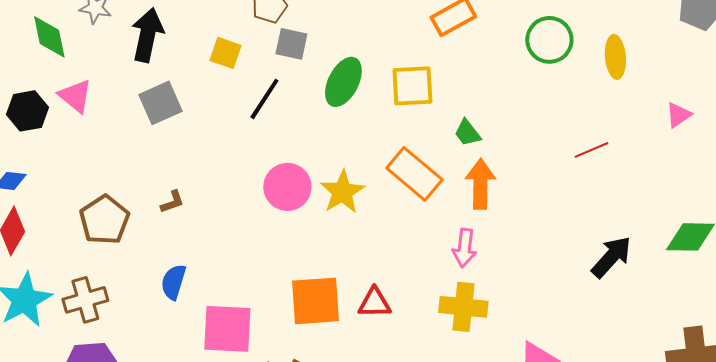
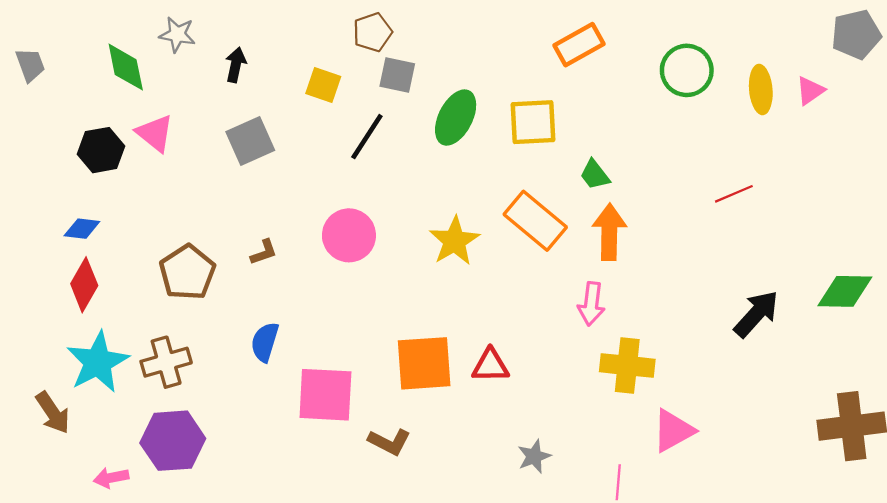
black arrow: (147, 35) -> (236, 65), size x0.6
pink triangle: (678, 115) -> (810, 91), moved
pink circle: (287, 187) -> (349, 235), moved
yellow cross: (463, 307) -> (627, 366), moved

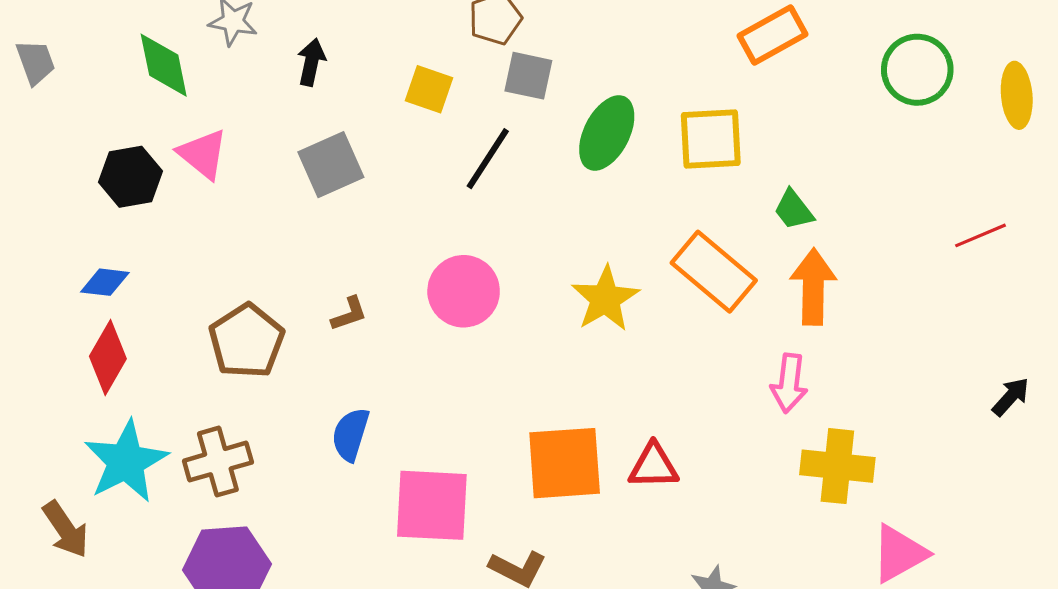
black arrow: (756, 314) -> (1011, 397), size x0.6

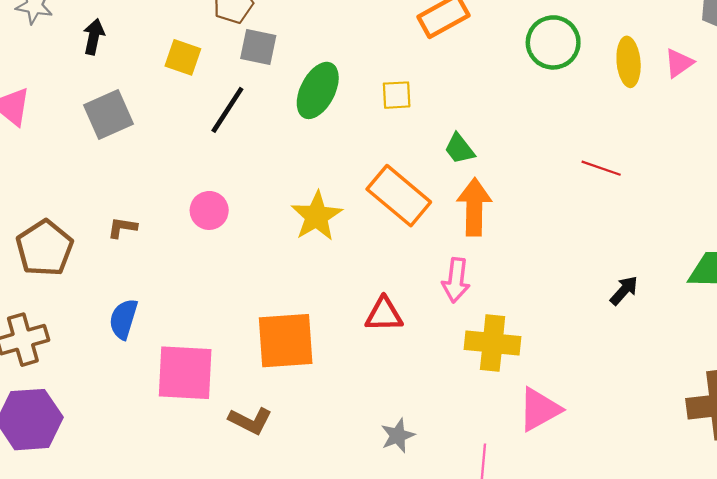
yellow square: (711, 139) -> (397, 95), size x0.6
red line: (981, 235) -> (601, 168), turned 42
pink circle: (464, 291) -> (209, 210), size x0.7
brown L-shape: (349, 314) -> (122, 228), turned -152
red triangle: (653, 466) -> (384, 314), moved

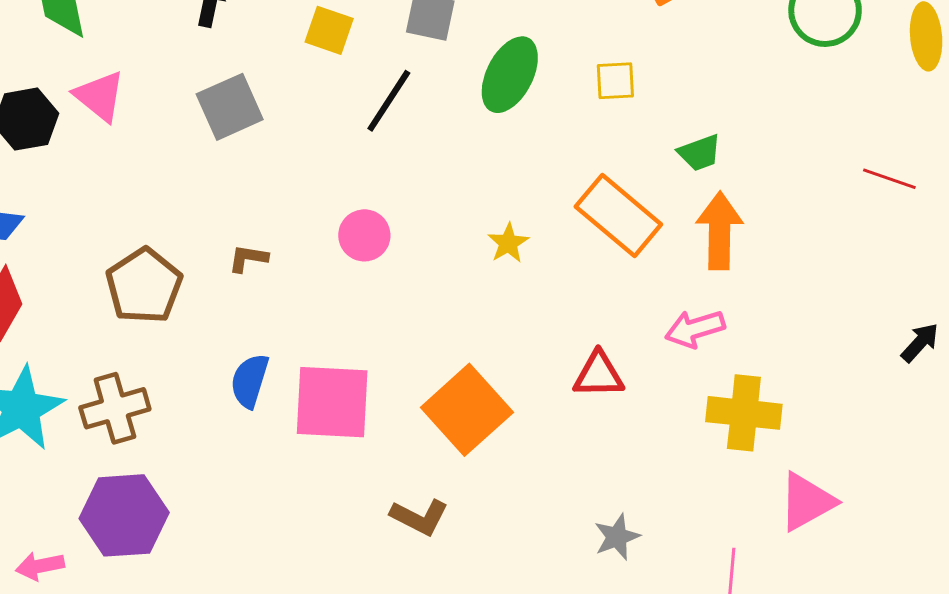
green trapezoid: (459, 149) -> (700, 153), turned -72
yellow star: (317, 216) -> (508, 243), size x0.6
pink arrow: (456, 280) -> (695, 329), turned 66
orange square: (286, 341) -> (467, 410), turned -38
pink square: (185, 373) -> (332, 402), moved

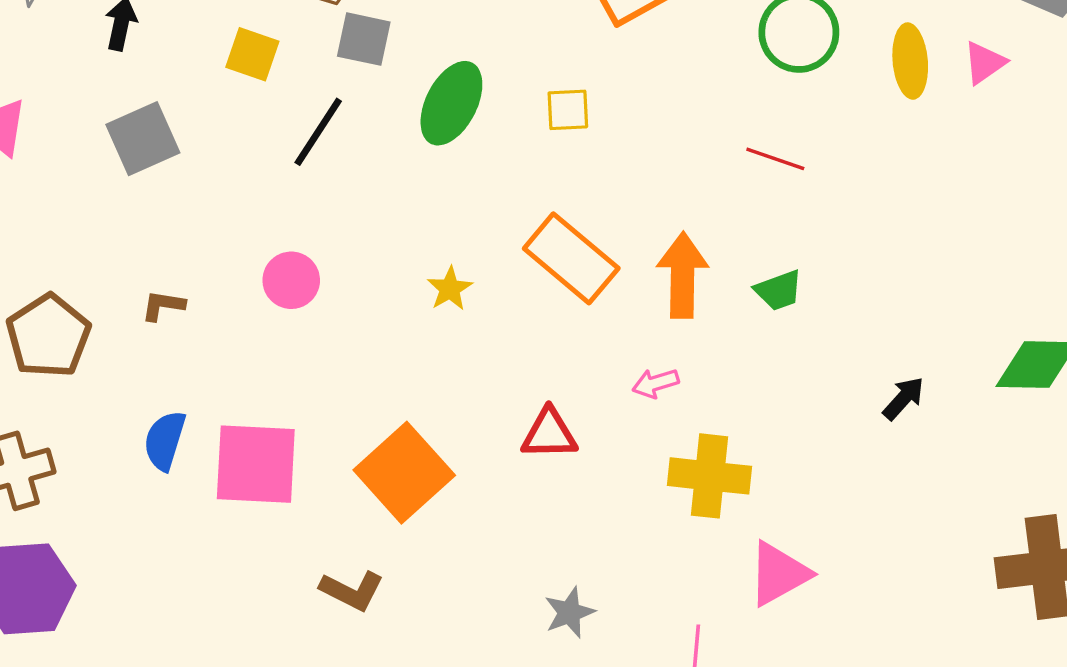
green trapezoid: (700, 153) -> (779, 290), moved
red line: (889, 179) -> (775, 159), moved
pink arrow: (695, 329) -> (656, 383), size x0.7

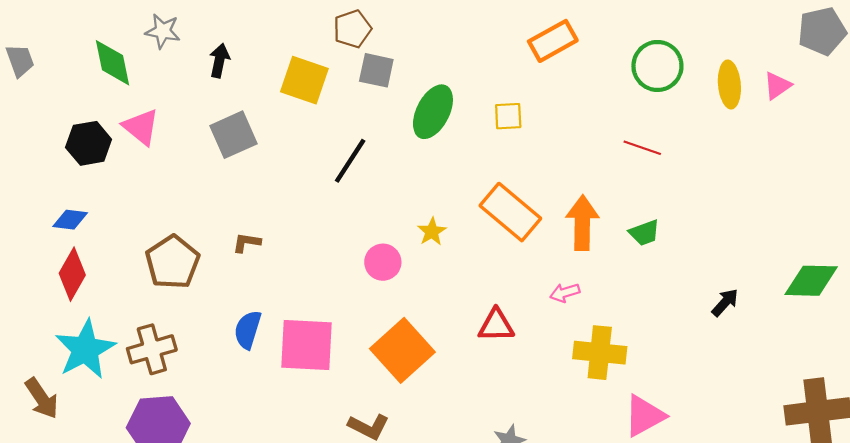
yellow square: (252, 54) -> (304, 80), size x1.4
black line: (318, 132) -> (350, 161), moved
pink circle: (291, 280) -> (383, 262), moved

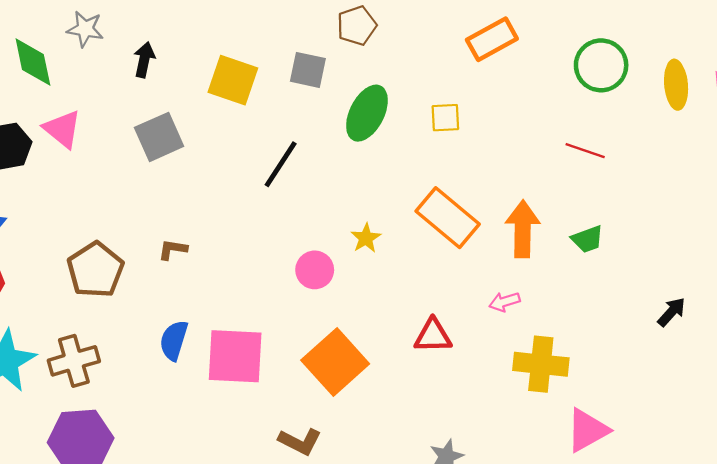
brown pentagon: (352, 29) -> (357, 26), moved

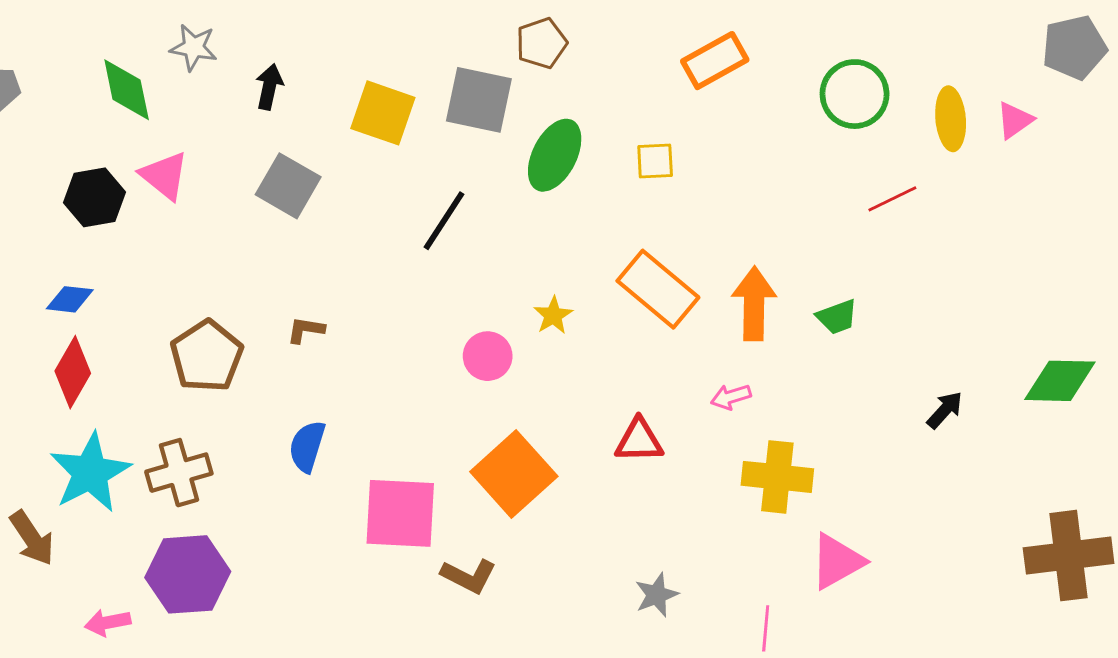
gray square: (308, 70) -> (479, 100), size x1.4
gray square: (159, 137) -> (288, 186), turned -36
red line: (585, 151) -> (892, 199), moved, turned -45
pink square: (235, 356) -> (400, 513), moved

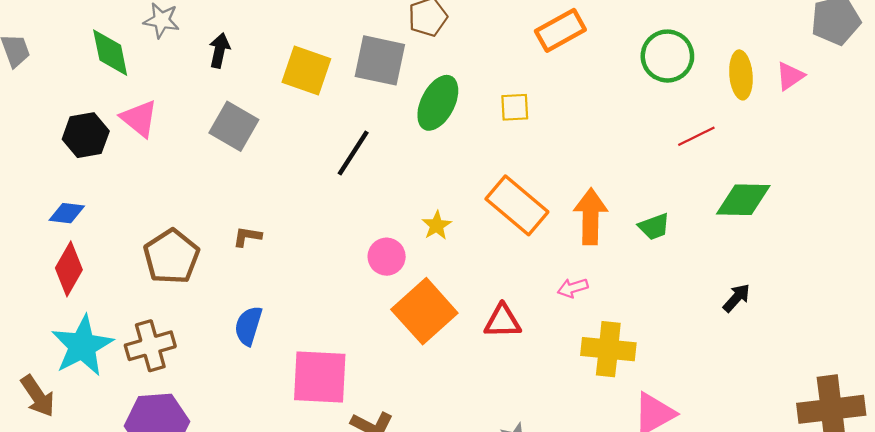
green diamond: (1060, 381) -> (743, 200), moved
orange square: (514, 474) -> (424, 311), moved

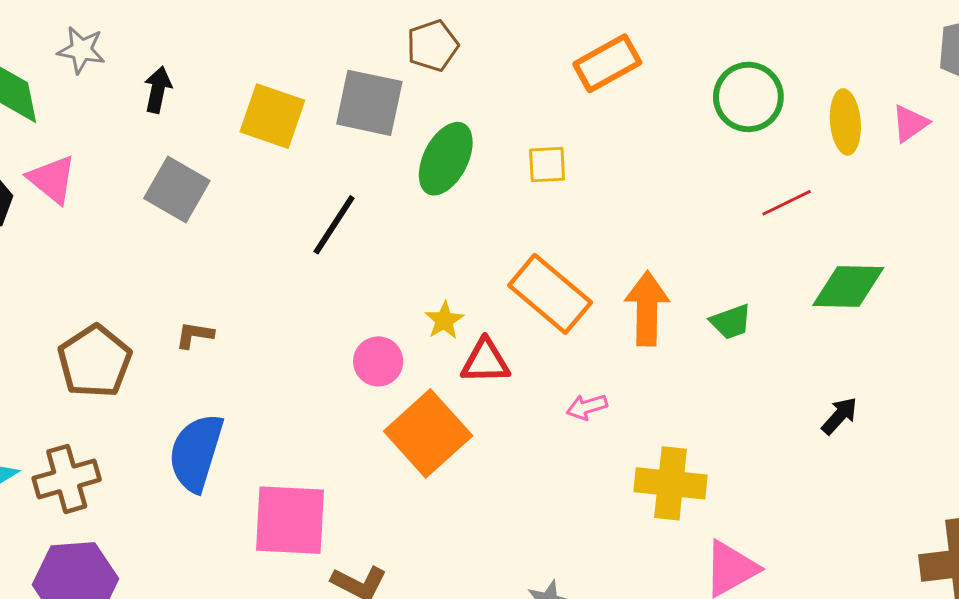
pink arrow: (573, 288) -> (587, 407), moved
red triangle: (502, 321) -> (485, 361), moved
blue semicircle: (248, 326) -> (196, 453), size x1.5

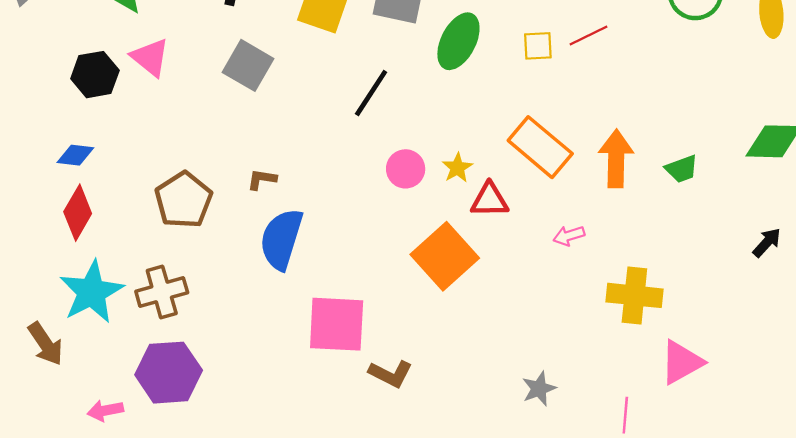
red line: (787, 203) -> (588, 35), moved
pink circle: (378, 361) -> (406, 169), moved
blue semicircle: (196, 453) -> (281, 239), moved

